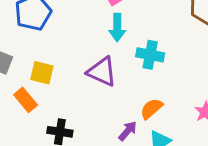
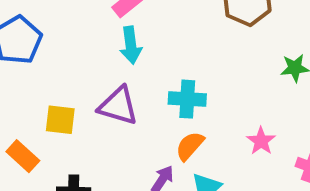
cyan cross: (150, 55) -> (187, 99), moved
yellow square: (42, 73) -> (60, 120), moved

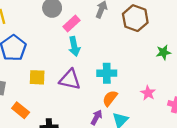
yellow square: (60, 120) -> (37, 77), moved

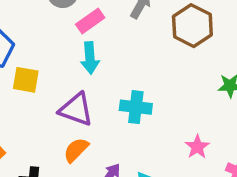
yellow square: (37, 77) -> (26, 80), moved
orange semicircle: (110, 98) -> (76, 150), moved

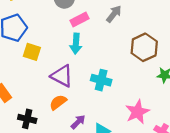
brown hexagon: (192, 26) -> (144, 47), moved
pink star: (197, 147) -> (137, 112), size x1.5

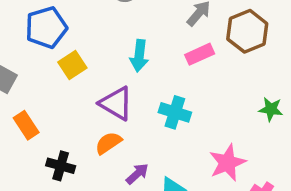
pink rectangle: (80, 20) -> (200, 54), moved
brown hexagon: (144, 47) -> (247, 31), moved
yellow square: (32, 52) -> (72, 65), turned 36

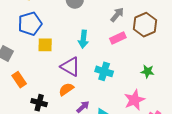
yellow square: (72, 65) -> (45, 45), turned 35
green star: (271, 109) -> (147, 71), moved

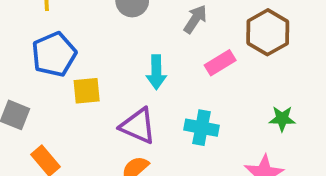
gray arrow: (117, 15) -> (195, 19), moved

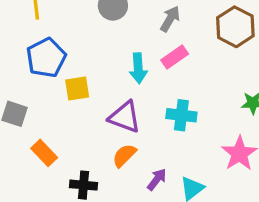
pink rectangle: (220, 63) -> (175, 57), moved

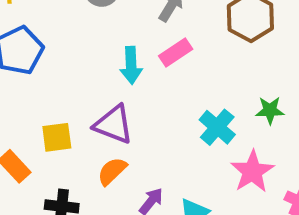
yellow square: (77, 88) -> (57, 137), moved
cyan cross: (181, 115) -> (217, 127), moved, turned 32

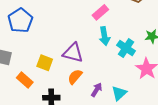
cyan arrow: (131, 65) -> (104, 36), moved
yellow square: (57, 137) -> (45, 63), turned 35

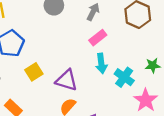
yellow square: (45, 63) -> (34, 72), moved, turned 35

